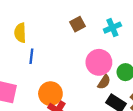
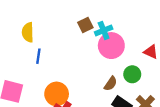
cyan cross: (112, 28) -> (104, 30), moved
pink circle: (99, 62) -> (111, 46), moved

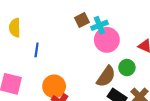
yellow semicircle: (28, 32) -> (15, 28), moved
brown semicircle: (111, 84) -> (106, 76), size x1.5

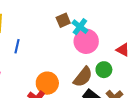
cyan cross: (99, 25) -> (80, 27), turned -35
orange circle: (54, 86) -> (47, 83), moved

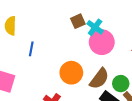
green circle: (104, 70) -> (121, 84), moved
orange circle: (47, 83) -> (71, 73), moved

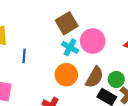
brown square: (78, 21) -> (67, 23), size x1.5
cyan cross: (95, 27) -> (70, 47), moved

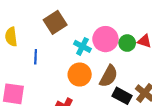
brown square: (67, 23) -> (55, 22), moved
green circle: (116, 80) -> (127, 43), moved

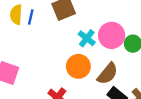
blue line: (36, 57) -> (31, 17), moved

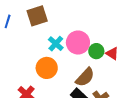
brown semicircle: (108, 74) -> (85, 77), moved

